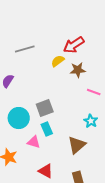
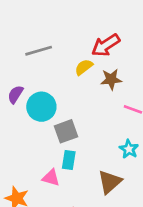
cyan circle: (19, 118) -> (41, 107), moved
cyan rectangle: (47, 129) -> (69, 160), turned 32

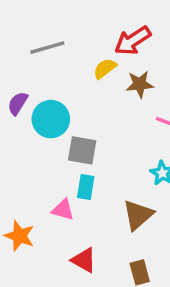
gray square: (66, 131) -> (82, 150), turned 30

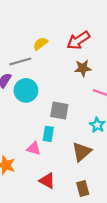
gray line: (47, 48) -> (20, 61), moved
yellow semicircle: (105, 68) -> (40, 44), moved
gray square: (82, 150) -> (59, 110), moved

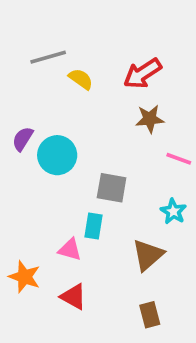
yellow semicircle: (40, 44) -> (81, 79), turned 72
gray line: (20, 61) -> (48, 57), moved
red triangle: (47, 181) -> (74, 297), moved

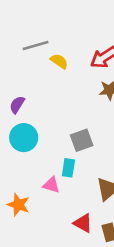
cyan circle: (57, 155) -> (24, 138), moved
gray square: (112, 188) -> (82, 140), turned -30
red triangle: (74, 297) -> (83, 223), moved

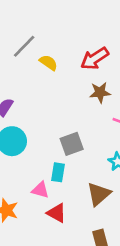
gray line: (36, 45) -> (24, 46), turned -30
red triangle: (83, 223) -> (57, 213), moved

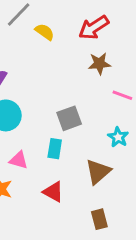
pink triangle: (40, 190) -> (19, 160), moved

